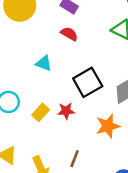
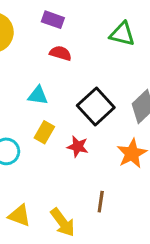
red star: (66, 111) -> (78, 147), turned 30
yellow rectangle: (41, 112) -> (44, 132), moved

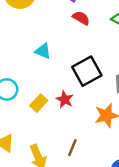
red semicircle: (60, 53) -> (81, 18), moved
yellow rectangle: (44, 132) -> (39, 103), moved

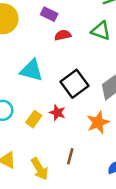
red semicircle: (81, 18) -> (63, 35), turned -35
cyan triangle: (43, 51) -> (31, 70), size x1.5

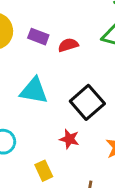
purple rectangle: (49, 14) -> (38, 37), moved
yellow rectangle: (34, 119) -> (44, 171), moved, turned -56

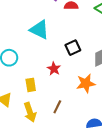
black square: (87, 102) -> (73, 48), size x0.7

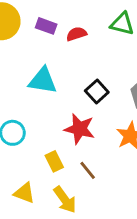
red star: (54, 69) -> (80, 129), size x1.5
brown line: (57, 107) -> (88, 170), moved, turned -48

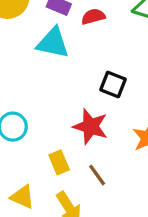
cyan triangle: (43, 81) -> (53, 43), moved
black square: (97, 92) -> (113, 84), turned -30

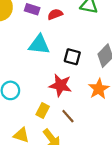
cyan triangle: (53, 43) -> (39, 45), moved
yellow rectangle: (59, 162) -> (43, 110), turned 56

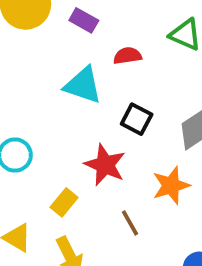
red semicircle: (55, 14) -> (127, 56), moved
brown line: (68, 116) -> (130, 223), moved

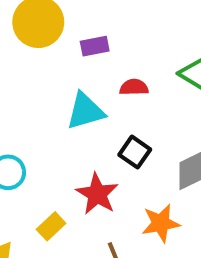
purple rectangle: (84, 20) -> (95, 46), turned -48
cyan triangle: (83, 85) -> (85, 111), turned -42

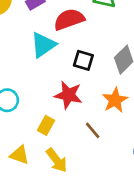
red semicircle: (134, 87) -> (69, 19), size x1.6

